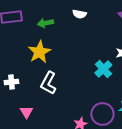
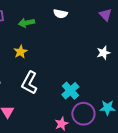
yellow star: (39, 52) -> (20, 52), size x0.6
cyan cross: (103, 69) -> (70, 91), moved

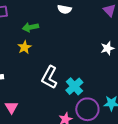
green arrow: (26, 23) -> (30, 27), moved
white L-shape: (29, 83) -> (49, 77), moved

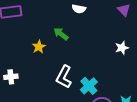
green arrow: (30, 27) -> (61, 34), moved, turned 49

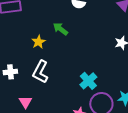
white L-shape: (64, 77) -> (40, 72), moved

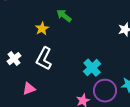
white cross: (10, 72) -> (14, 59), turned -32
pink triangle: (25, 102) -> (29, 89), turned 40

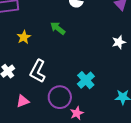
yellow star: (42, 29) -> (24, 37), moved
purple circle: (105, 91) -> (60, 97), moved

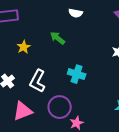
cyan cross: (86, 80) -> (77, 74), moved, turned -30
pink triangle: (23, 101) -> (23, 111), size x1.5

